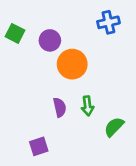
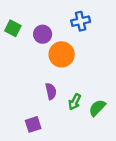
blue cross: (108, 22) -> (81, 21), moved
green arrow: (88, 106) -> (75, 102), moved, turned 35

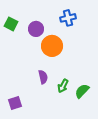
purple square: (33, 124) -> (15, 103), moved

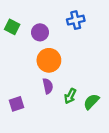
orange circle: (52, 46) -> (49, 60), moved
purple square: (15, 103) -> (17, 104), moved

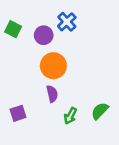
blue cross: (76, 20) -> (67, 22), moved, turned -30
green arrow: (70, 96) -> (70, 116), moved

